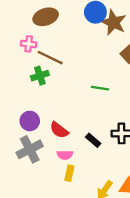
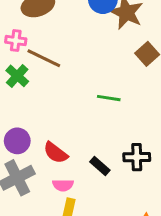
green cross: (40, 76) -> (17, 76), moved, turned -30

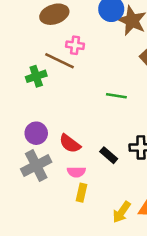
pink cross: (16, 41) -> (75, 45), moved
green cross: (17, 76) -> (36, 76), turned 30

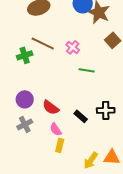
pink cross: (75, 45) -> (73, 47), moved, turned 32
gray cross: (36, 166) -> (25, 124), size x0.7
pink semicircle: (76, 172) -> (56, 129), turned 56

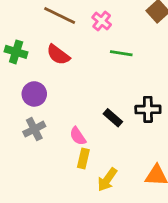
green cross: (25, 55) -> (16, 52), moved, turned 35
red semicircle: (51, 107) -> (58, 55), moved
yellow arrow: (91, 160) -> (107, 180), moved

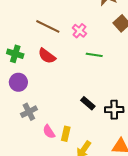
purple circle: (34, 94) -> (18, 82), moved
black cross: (148, 109) -> (114, 110), moved
pink semicircle: (78, 136) -> (49, 132), moved

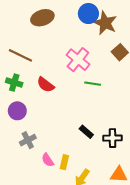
brown line: (48, 26) -> (20, 55), moved
pink cross: (79, 31) -> (78, 60), size x1.6

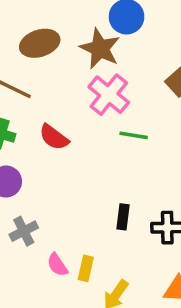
brown ellipse: (42, 18) -> (40, 43), moved
brown star: (105, 23) -> (100, 49), moved
black rectangle: (86, 132) -> (123, 217), turned 56

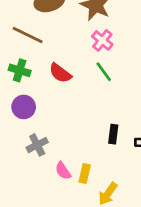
pink cross: (109, 95) -> (102, 40), size x0.7
green line: (134, 135) -> (104, 72), moved, turned 45

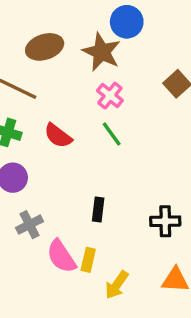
black rectangle: (113, 134) -> (98, 209), moved
pink semicircle: (63, 171) -> (61, 256), size x1.5

